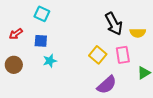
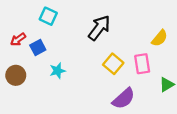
black arrow: (114, 24) -> (99, 28), moved, turned -115
yellow semicircle: (138, 33) -> (160, 38), turned -49
blue square: (41, 41) -> (38, 47), moved, turned -32

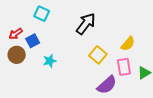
yellow semicircle: (160, 38) -> (128, 44), moved
pink rectangle: (142, 64) -> (124, 67), moved
brown circle: (16, 75) -> (17, 55), moved

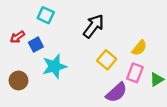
brown circle: (17, 55) -> (19, 80), moved
cyan star: (50, 61) -> (54, 66), size x1.6
pink rectangle: (124, 67) -> (135, 73), turned 30

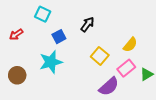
black arrow: (94, 26) -> (87, 24), size x0.7
blue square: (36, 45) -> (59, 37), moved
pink rectangle: (135, 73) -> (126, 68), turned 30

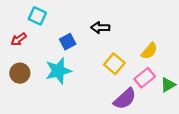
cyan square: (43, 14) -> (37, 16), moved
black arrow: (87, 24) -> (100, 28), turned -126
brown circle: (17, 75) -> (20, 73), moved

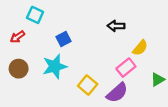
black arrow: (100, 28) -> (116, 26), moved
yellow square: (114, 64) -> (88, 85), moved
pink rectangle: (145, 78) -> (126, 68), moved

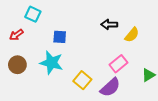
blue square: (63, 39) -> (60, 37), turned 32
yellow semicircle: (140, 48) -> (132, 35), moved
cyan star: (55, 66) -> (51, 63), turned 30

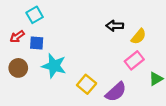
cyan square: (33, 14) -> (35, 15), turned 35
blue square: (60, 37) -> (37, 43), moved
pink rectangle: (118, 64) -> (134, 60), moved

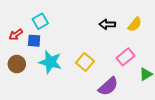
cyan square: (35, 15) -> (40, 21), moved
yellow semicircle: (139, 37) -> (135, 24), moved
yellow square: (87, 84) -> (85, 62), moved

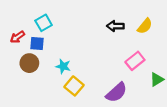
cyan star: (50, 62) -> (63, 66), moved, size x0.6
yellow square: (85, 62) -> (74, 86), moved
brown circle: (17, 64) -> (29, 63), moved

